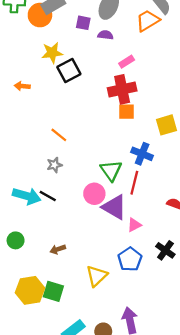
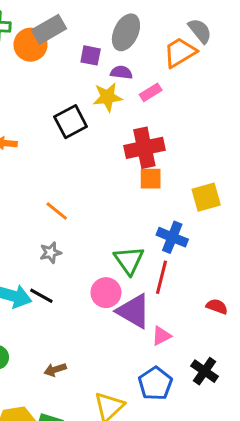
yellow star: (52, 53) -> (108, 97), moved
pink rectangle: (127, 62) -> (151, 92), moved

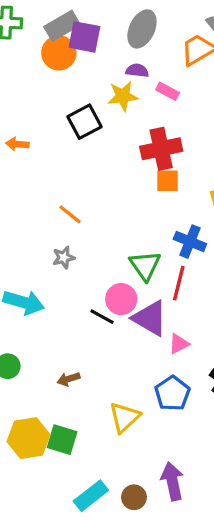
orange circle: (31, 45) -> (59, 53), moved
purple square: (91, 55) -> (84, 37), moved, size x1.5
pink rectangle: (151, 92) -> (168, 91), turned 60
black line: (41, 296) -> (102, 317), moved

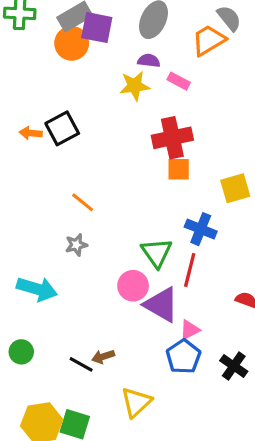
black square: (84, 122) -> (62, 128), moved
black line: (102, 317) -> (81, 364), moved
brown arrow: (68, 379) -> (103, 357), moved
blue pentagon: (172, 393) -> (183, 357), moved

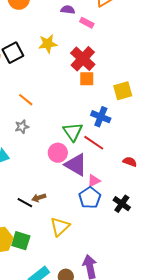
yellow star: (135, 86) -> (48, 44), moved
red cross: (172, 138) -> (83, 59), turned -35
red line: (190, 270) -> (94, 143), turned -70

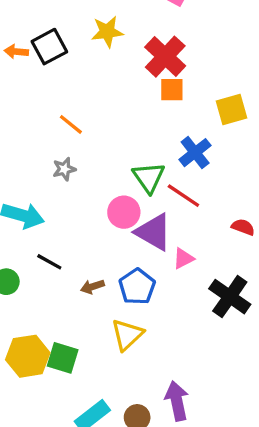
blue cross: (101, 117) -> (195, 153), turned 30
blue pentagon: (90, 198) -> (137, 287), moved
black line: (25, 203) -> (49, 262), moved
black cross: (122, 204) -> (230, 297), size x1.4

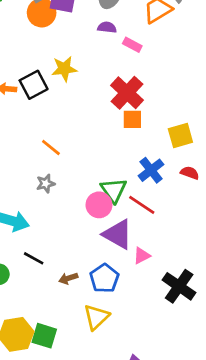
yellow star: (107, 32) -> (64, 69), moved
pink circle: (124, 212) -> (99, 205), moved
red semicircle: (243, 227) -> (190, 173), moved

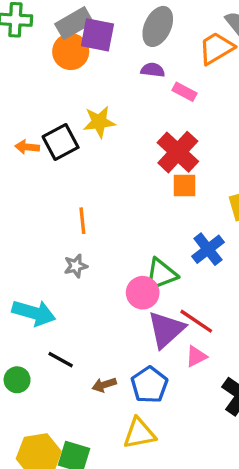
orange line: (51, 148) -> (82, 221), turned 45
green triangle: (114, 190) -> (161, 274), turned 44
red line: (142, 205) -> (196, 321), moved
purple triangle: (118, 234) -> (166, 330), turned 48
yellow triangle: (96, 317) -> (139, 433), turned 32

